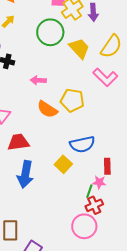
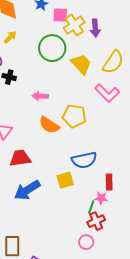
yellow square: (63, 164) -> (65, 180), turned 30
blue arrow: (25, 174) -> (27, 190), turned 48
pink circle: (84, 226) -> (86, 242), size x0.6

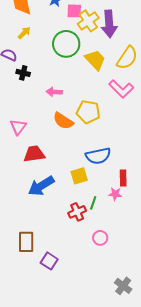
purple arrow: (95, 28) -> (109, 24), size x1.5
green line: (91, 207) -> (93, 203), moved
red cross: (96, 221) -> (77, 212), moved

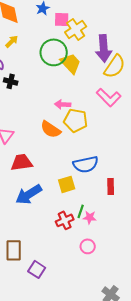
purple arrow: (109, 24) -> (104, 48), moved
yellow trapezoid: (95, 60) -> (71, 63), moved
pink arrow: (54, 92) -> (63, 104), moved
pink star: (115, 194) -> (90, 217), moved

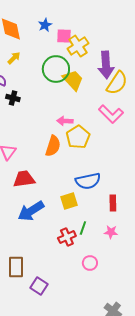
yellow pentagon: (76, 120) -> (78, 137), turned 30
orange semicircle: (51, 129) -> (53, 146), turned -105
pink star: (90, 217) -> (111, 232), moved

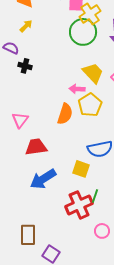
green circle: (56, 69) -> (83, 32), moved
yellow trapezoid: (73, 80) -> (93, 73), moved
yellow square: (69, 201) -> (81, 169), turned 36
red cross: (67, 237) -> (79, 205), size x1.5

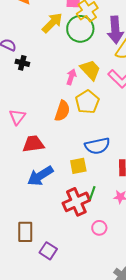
yellow arrow: (26, 26) -> (52, 23), moved, size x1.6
pink arrow: (77, 89) -> (71, 77), moved, turned 105
yellow square: (81, 169) -> (78, 166), turned -30

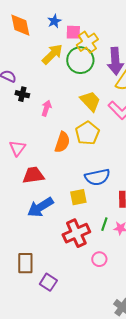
pink arrow: (71, 77) -> (46, 108), moved
green line: (92, 193) -> (104, 224), moved

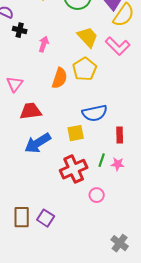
brown rectangle: (25, 263) -> (22, 217), moved

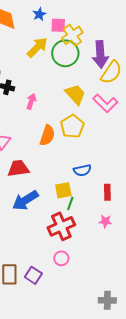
blue semicircle: (95, 113) -> (82, 170), size x0.7
green line: (102, 160) -> (70, 203), moved
pink circle: (97, 195) -> (61, 258), moved
gray cross: (120, 243) -> (107, 300), turned -36

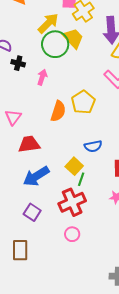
green circle: (65, 53) -> (55, 44), moved
yellow trapezoid: (75, 94) -> (73, 38), moved
yellow square: (63, 190) -> (74, 166), turned -36
purple square: (33, 275) -> (32, 212), moved

